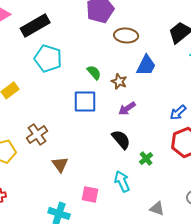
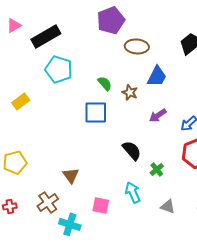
purple arrow: (127, 108) -> (158, 115), moved
brown cross: (37, 134) -> (48, 202), moved
gray triangle: (157, 208) -> (168, 206), moved

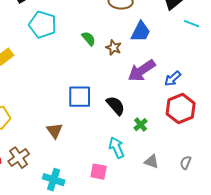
blue square: (96, 112) -> (80, 97), moved
purple arrow: (158, 115) -> (142, 71), size x1.6
brown cross: (48, 202) -> (19, 158), moved
pink square: (101, 205) -> (99, 172), moved

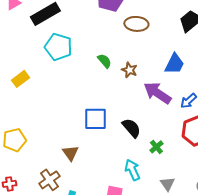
blue trapezoid: (141, 32) -> (174, 64), moved
purple arrow: (142, 71) -> (157, 93), turned 68
brown cross: (19, 158) -> (49, 180), moved
gray triangle: (152, 162) -> (167, 184), turned 35

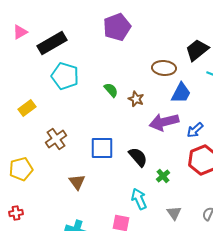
brown ellipse: (136, 24) -> (164, 68), moved
purple arrow: (157, 93) -> (164, 122), turned -48
brown cross: (49, 180) -> (56, 139), moved

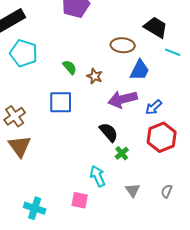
black trapezoid: (197, 50) -> (156, 27), turned 70
blue square: (102, 148) -> (61, 102), moved
black semicircle: (138, 157) -> (109, 132), moved
brown triangle: (77, 182) -> (20, 146), moved, size x1.4

